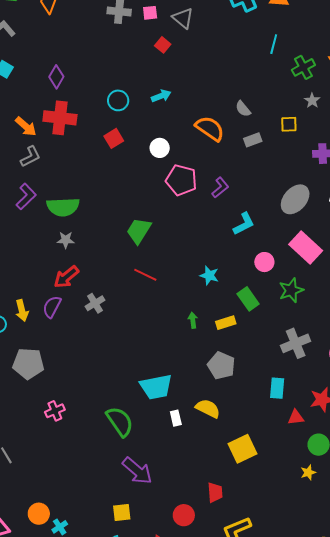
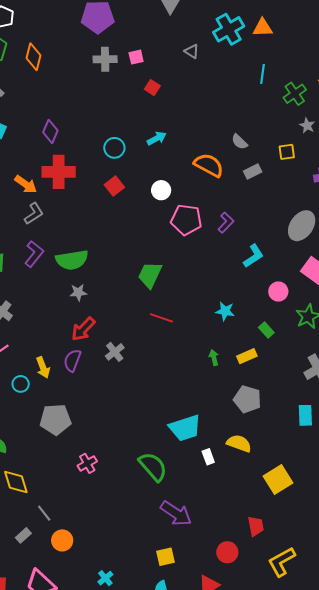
gray triangle: (183, 18) -> (192, 51), moved, size x0.7
green rectangle: (248, 299) -> (266, 330), size x0.7
orange circle: (39, 514) -> (62, 540), moved

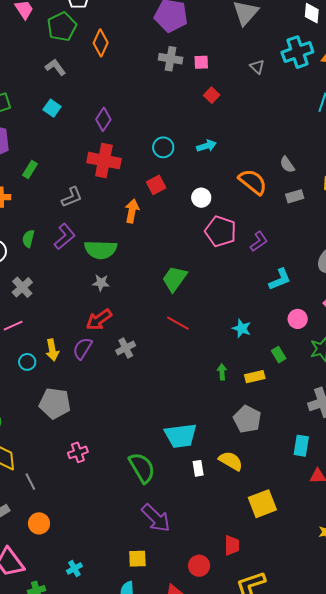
orange arrow: (26, 184) -> (132, 211), moved, turned -125
gray line: (44, 513) -> (30, 482), moved

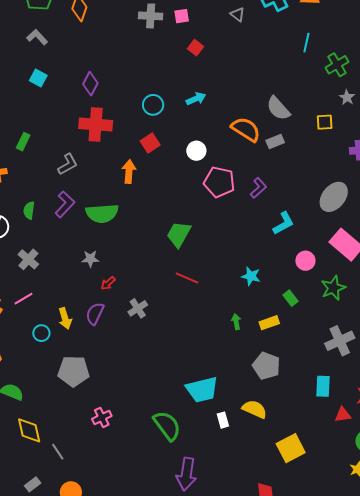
gray semicircle: (287, 165) -> (278, 108), size x1.5
gray rectangle: (295, 196) -> (275, 141), moved
gray star: (101, 283) -> (90, 259), moved
red arrow: (99, 320) -> (108, 283), size x0.6
purple arrow: (156, 518) -> (186, 474), turned 60

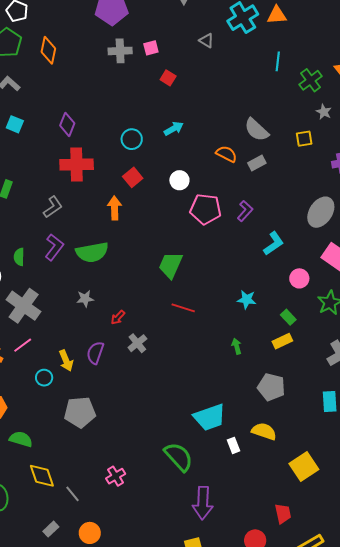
orange semicircle: (246, 129) -> (226, 154), size x0.7
gray cross: (28, 259) -> (24, 306), size x1.6
red arrow: (108, 283) -> (118, 317), moved
yellow rectangle: (269, 323) -> (282, 341), moved
pink cross: (102, 417) -> (116, 476), moved

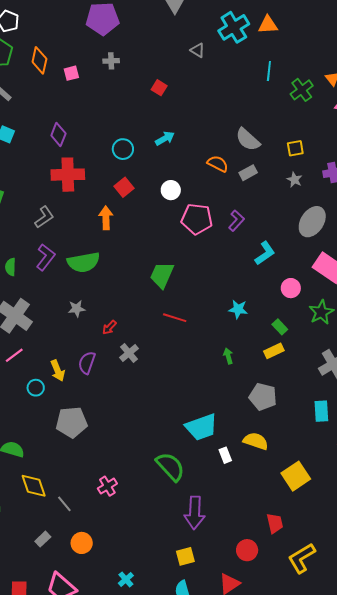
pink square: (151, 48) -> (71, 73), moved
gray cross: (120, 51) -> (111, 61), size x0.7
gray star: (324, 112) -> (294, 180), moved

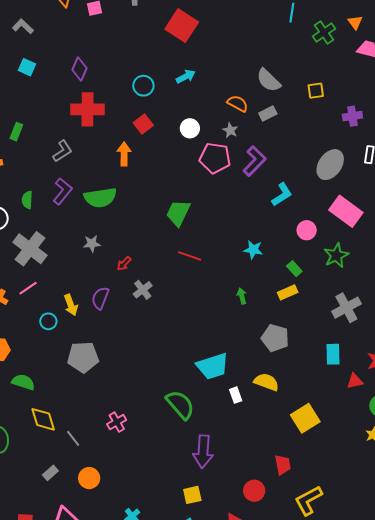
red square: (159, 88) -> (182, 26), size x2.0
gray star: (294, 180) -> (230, 130), moved
purple L-shape: (236, 221) -> (254, 161), size x1.4

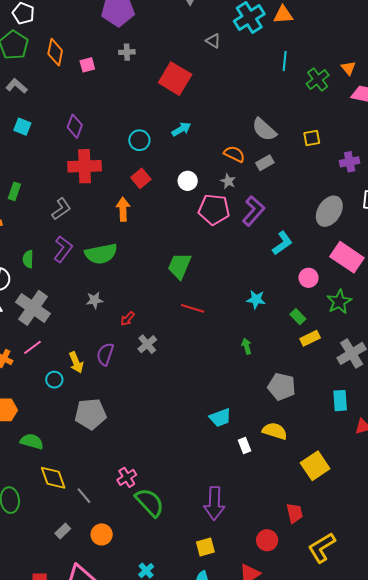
yellow rectangle: (288, 292) -> (310, 338), moved
cyan trapezoid: (213, 366) -> (220, 418), size x0.7
green semicircle: (180, 405) -> (150, 502), moved

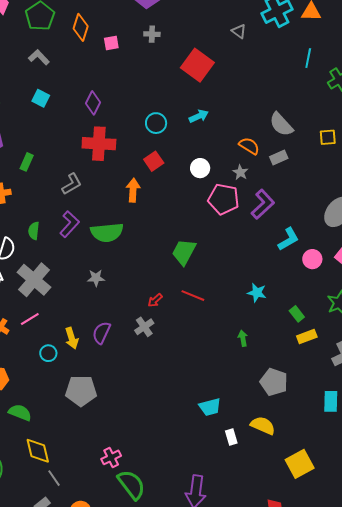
pink circle: (308, 278) -> (312, 259), moved
red arrow: (127, 319) -> (155, 300), moved
gray line: (84, 496) -> (54, 478), moved

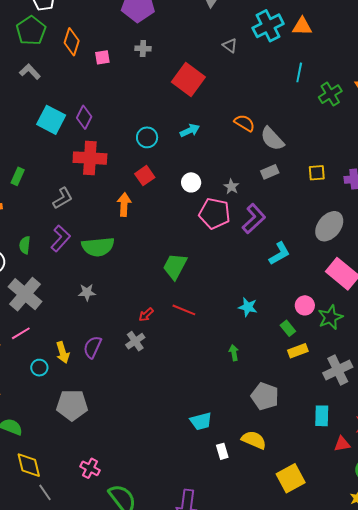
cyan square: (41, 98) -> (51, 120), moved, size x1.6
yellow square: (328, 137) -> (317, 173), moved
orange semicircle: (249, 146) -> (244, 123), moved
pink circle: (312, 259) -> (305, 305), moved
pink cross: (111, 457) -> (90, 468), moved, turned -36

